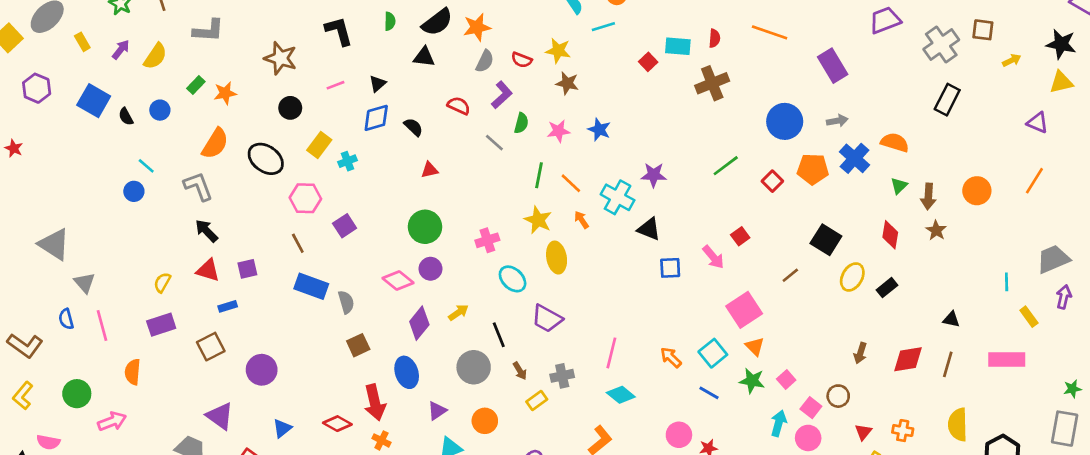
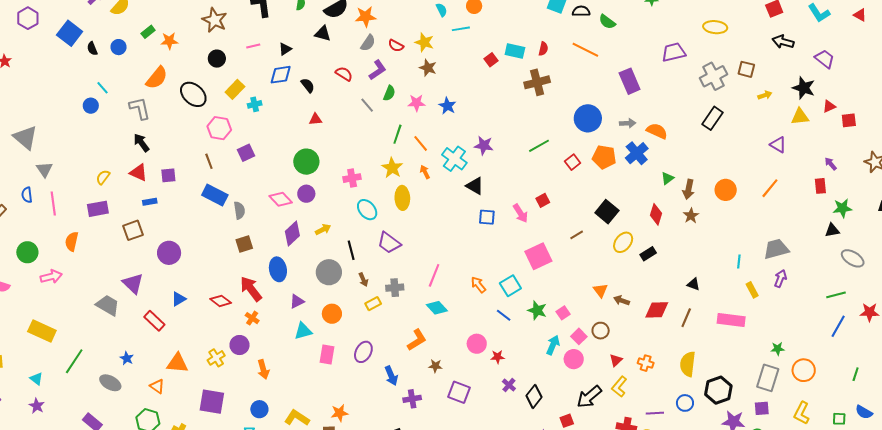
orange semicircle: (895, 142) -> (657, 131), moved
orange triangle: (755, 346) -> (600, 290), moved
brown arrow: (860, 353) -> (622, 300), turned 84
red arrow: (375, 402) -> (251, 289), turned 148

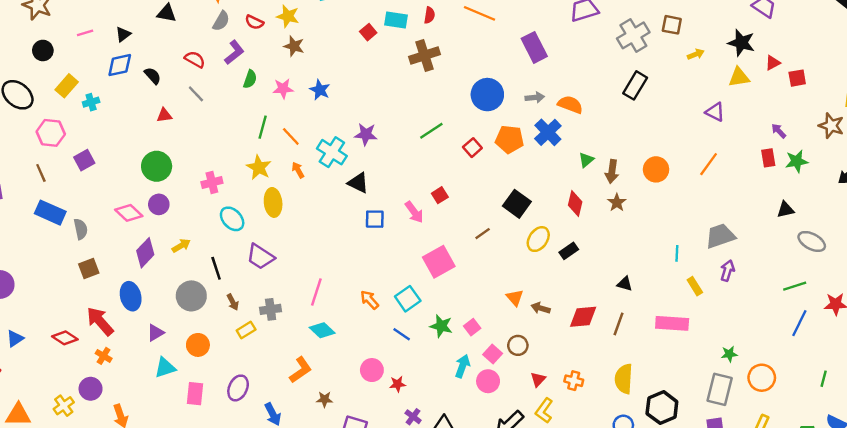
gray line: (367, 105) -> (196, 94), moved
green star: (842, 208) -> (797, 161), moved

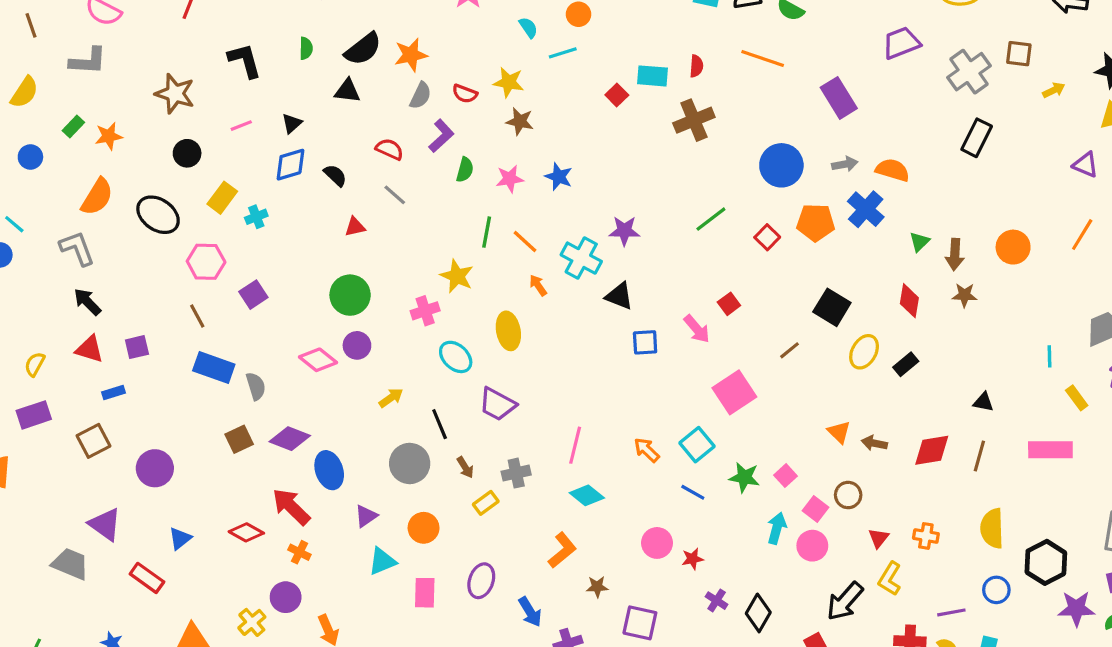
yellow star: (259, 167) -> (457, 276), moved
brown star: (617, 203) -> (964, 295), turned -30
purple diamond: (145, 253) -> (290, 439), moved, turned 72
brown square: (89, 269) -> (239, 439), moved

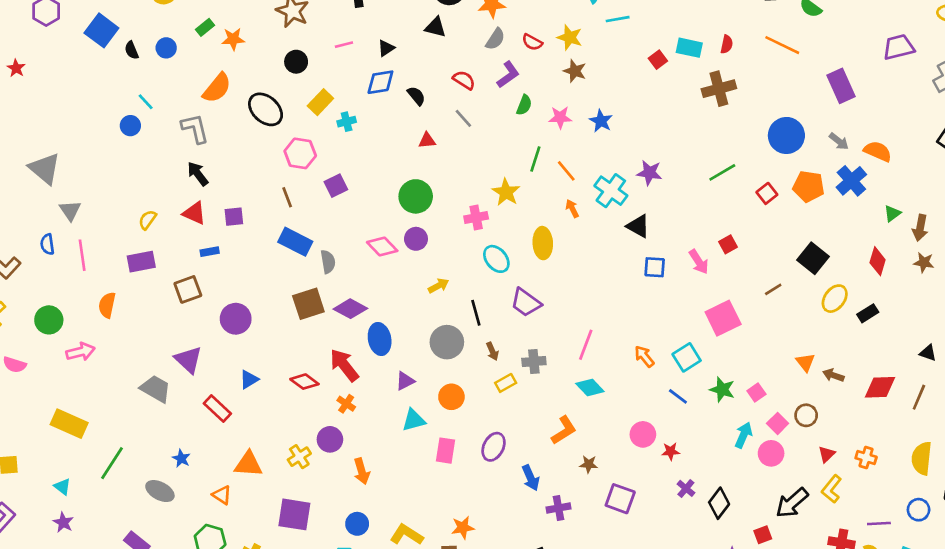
gray arrow: (845, 164) -> (839, 141), turned 42
brown square: (239, 439) -> (308, 304), size x1.4

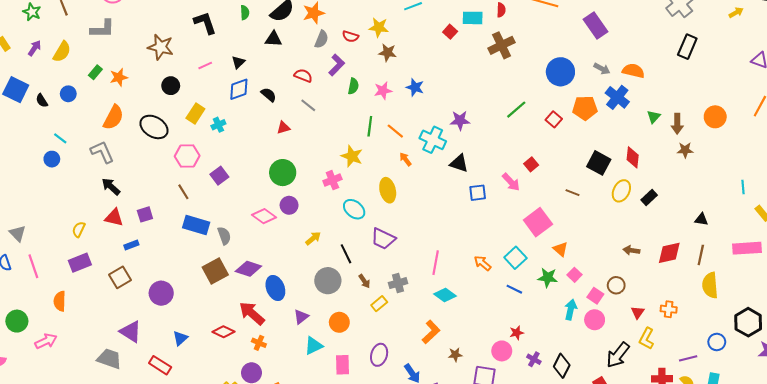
red diamond: (878, 261) -> (633, 157), moved
brown line: (773, 289) -> (573, 193), turned 64
orange triangle: (805, 362) -> (560, 249), moved
pink circle: (643, 434) -> (502, 351), moved
yellow semicircle: (922, 458) -> (710, 285), moved

